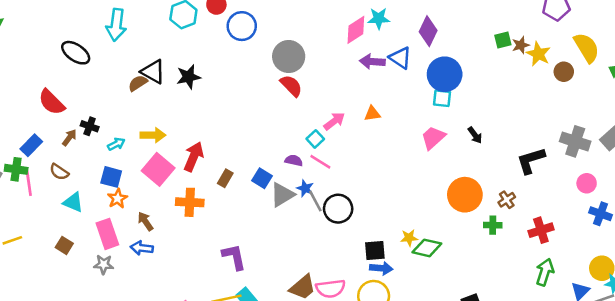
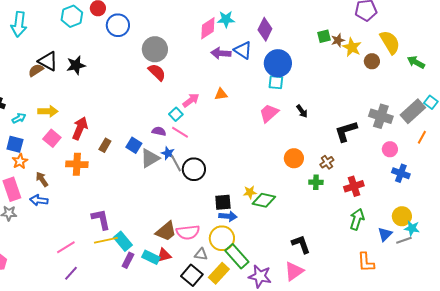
pink square: (158, 169) -> (52, 138), size x0.7
orange circle: (465, 195) -> (294, 158), size x0.7
purple L-shape: (234, 257) -> (101, 219), moved

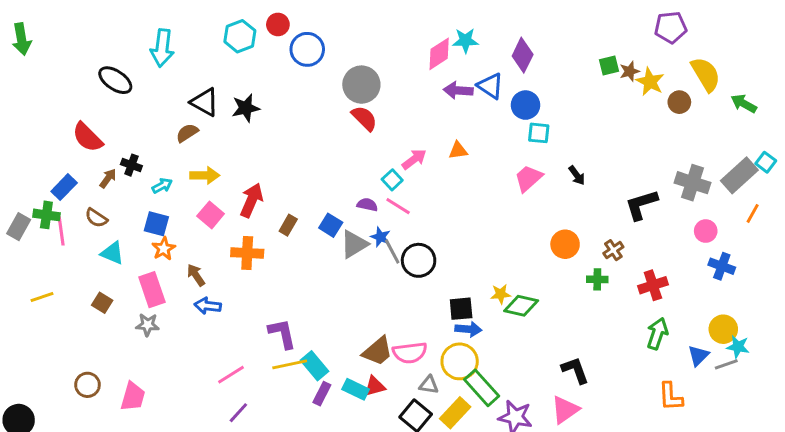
blue circle: (278, 63) -> (526, 105), moved, size x0.7
brown semicircle: (36, 70) -> (187, 133), moved
blue arrow: (39, 200) -> (208, 306), moved

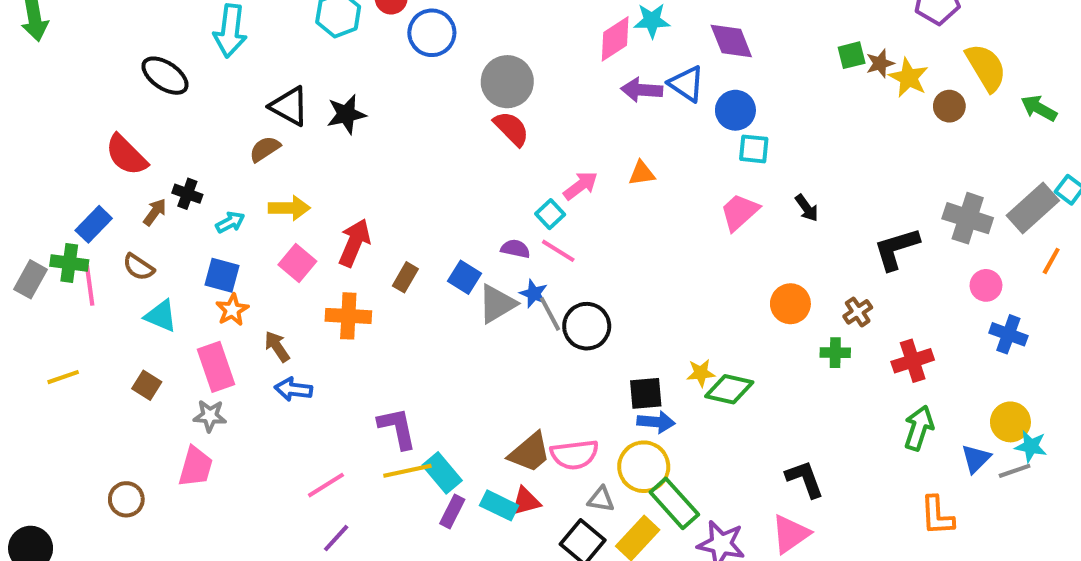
purple diamond: (523, 55) -> (731, 41), turned -48
pink trapezoid: (133, 397) -> (196, 467), moved

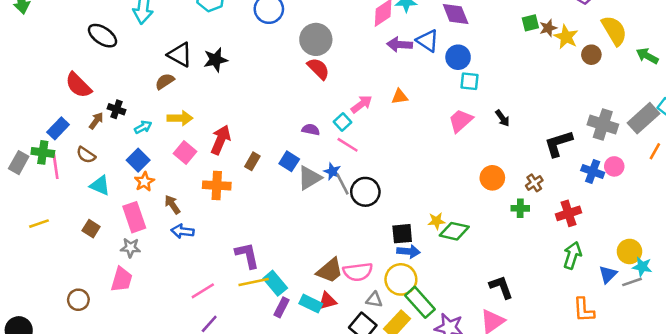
purple semicircle: (515, 249) -> (311, 130), moved
blue square: (222, 275) -> (138, 160), turned 30
blue cross: (1008, 334) -> (593, 171), moved

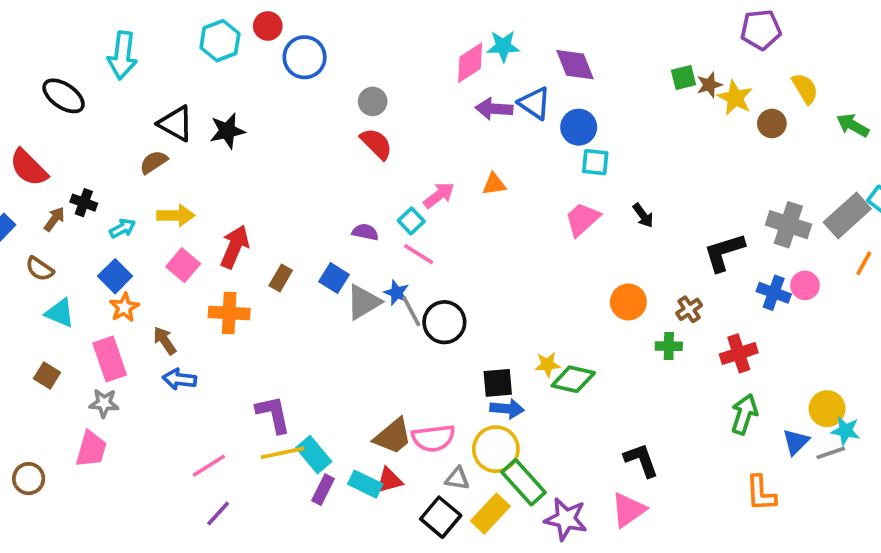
yellow semicircle: (614, 31) -> (805, 89), size x0.7
gray circle: (316, 39) -> (373, 101), size x0.6

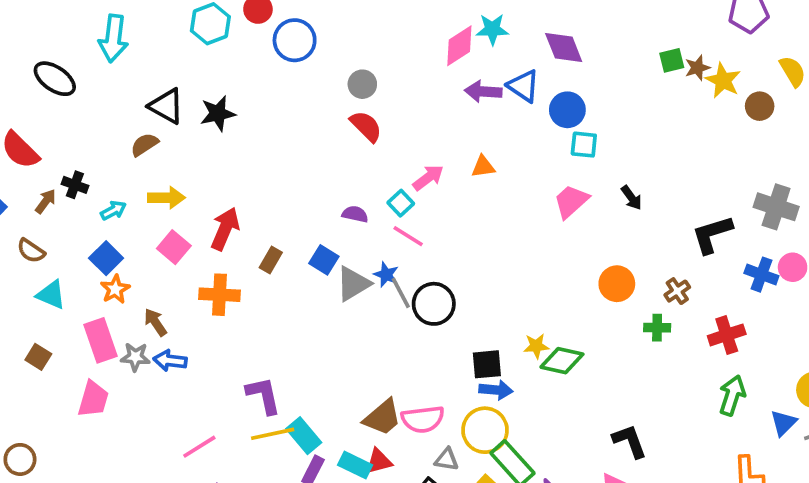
gray star: (104, 403) -> (135, 357), moved
pink trapezoid: (91, 449) -> (93, 399), moved

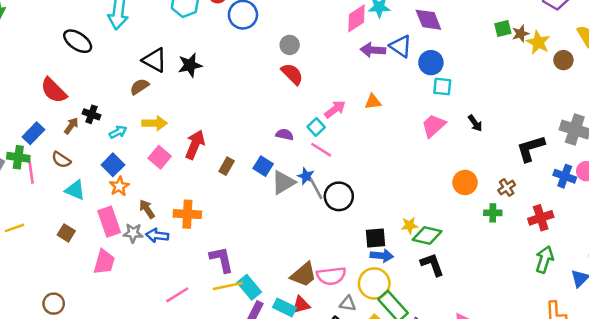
orange cross: (220, 295) -> (187, 214), moved
black L-shape: (630, 441) -> (432, 265), moved

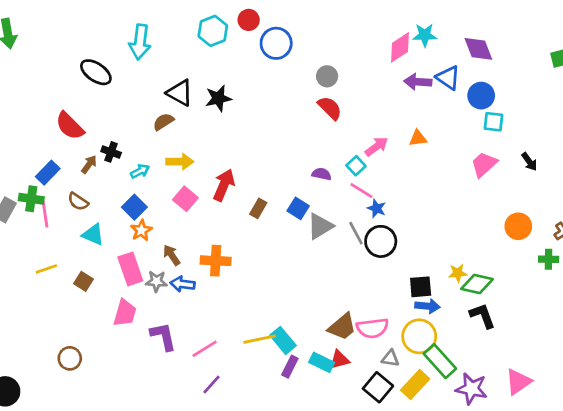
blue star: (306, 176) -> (377, 208), moved
yellow line: (15, 228) -> (46, 269), moved
purple L-shape: (221, 259) -> (163, 336), moved

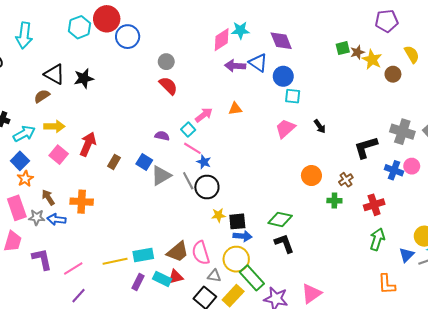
red circle: (249, 20) -> (107, 19), size x1.6
cyan arrow: (140, 171) -> (24, 134), size x1.5
yellow star: (458, 273) -> (218, 215), moved
pink semicircle: (372, 328) -> (201, 253), turned 80
cyan rectangle: (283, 340) -> (143, 255), moved, turned -60

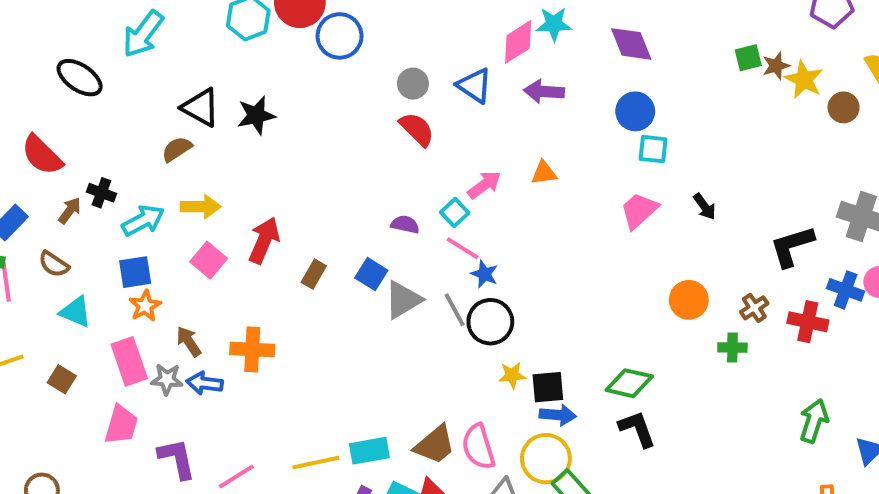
cyan arrow: (24, 36) -> (143, 34), turned 30
blue triangle: (258, 63) -> (474, 86), moved
blue square: (20, 161) -> (135, 272), turned 36
red cross: (374, 205) -> (808, 322), moved, turned 30

